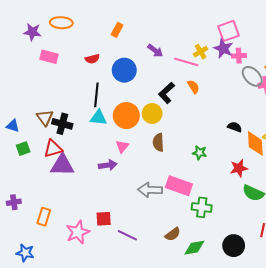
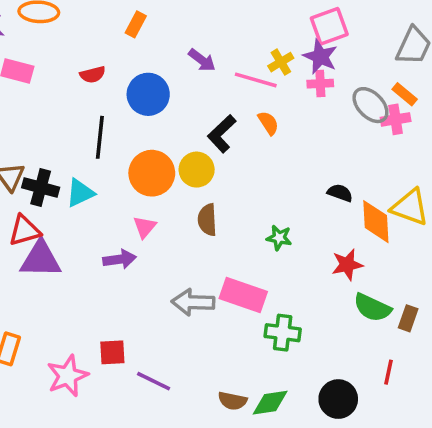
pink cross: (239, 56) -> (320, 84), moved
cyan triangle: (98, 118) -> (80, 193), moved, turned -30
brown semicircle: (173, 234) -> (232, 401), moved, turned 49

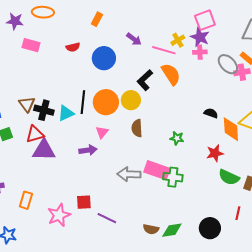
orange semicircle: (268, 123) -> (171, 74), size x1.6
black line: (100, 137) -> (83, 102), moved
green cross: (283, 333) -> (173, 177), moved

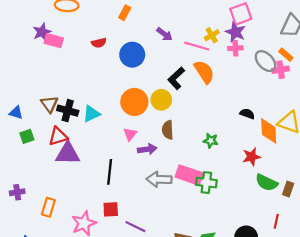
purple star: (15, 21) -> (42, 32), moved, turned -30
black line: (83, 102) -> (110, 172), moved
purple arrow: (88, 150) -> (147, 149), moved

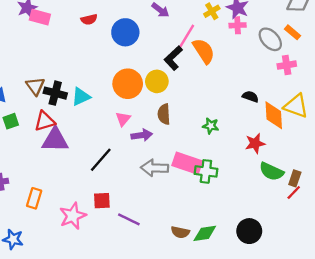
pink line: (197, 46) -> (186, 37), moved, turned -75
pink cross: (281, 70) -> (287, 65), moved
black line: (110, 172) -> (101, 160), turned 35
red line: (276, 221) -> (294, 192), moved, turned 32

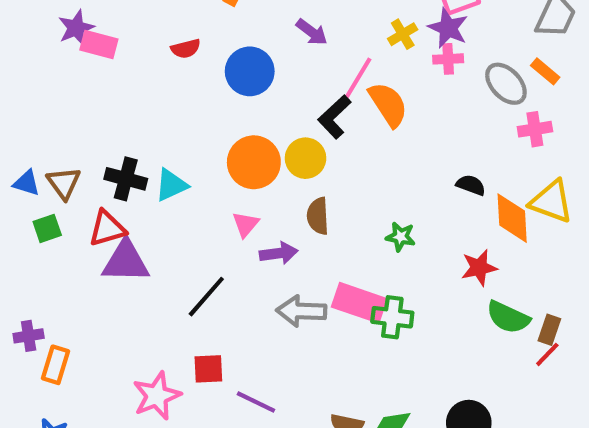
brown triangle: (35, 86) -> (64, 183), moved
orange rectangle: (34, 198) -> (55, 365), moved

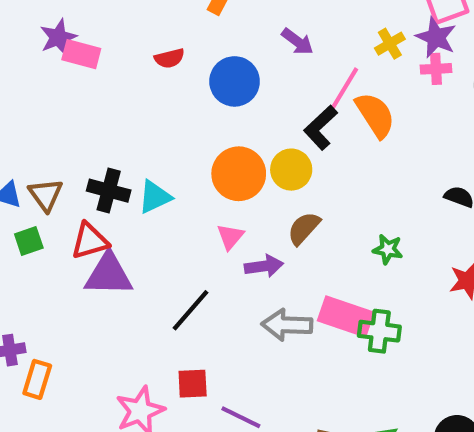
brown semicircle: (318, 216) -> (304, 228), turned 45

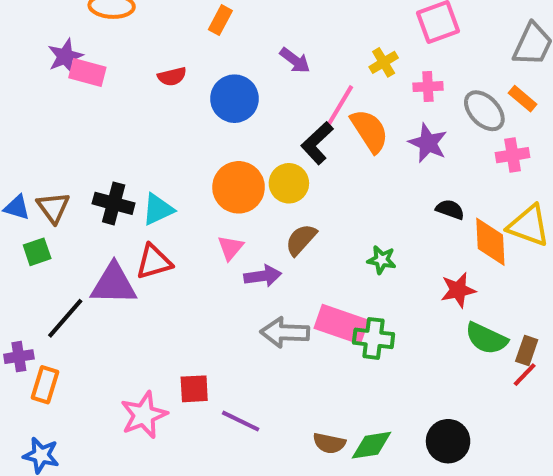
purple star: (436, 37) -> (428, 143), moved
red triangle: (90, 241) -> (154, 262), moved
black line: (190, 310) -> (65, 318), moved

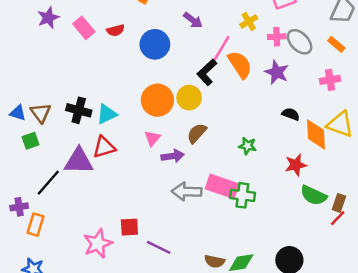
pink rectangle: (87, 72) -> (84, 28), moved, turned 35
gray ellipse: (484, 111) -> (300, 42), moved

